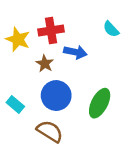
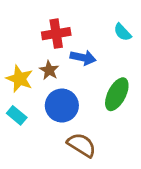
yellow star: (18, 39) -> (20, 79), moved
green ellipse: (100, 103) -> (117, 94), moved
brown semicircle: (50, 131) -> (82, 145), moved

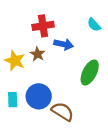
blue circle: (62, 106) -> (39, 96), moved
cyan rectangle: (17, 115) -> (13, 100), moved, turned 48

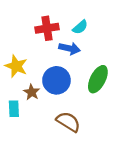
cyan semicircle: (94, 25) -> (80, 27), moved, turned -88
brown star: (38, 54) -> (32, 92), moved
blue circle: (39, 96) -> (56, 80), moved

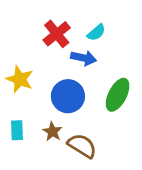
red cross: (47, 28) -> (57, 34), turned -30
brown star: (32, 92) -> (52, 132), moved

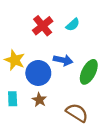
blue arrow: (84, 58) -> (63, 60), moved
blue circle: (68, 96) -> (38, 73), moved
brown semicircle: (82, 146) -> (77, 113), moved

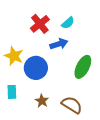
blue arrow: (63, 60) -> (59, 44), moved, turned -30
brown star: (39, 100) -> (42, 101), moved

